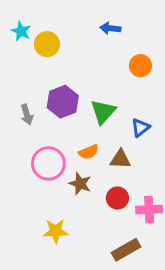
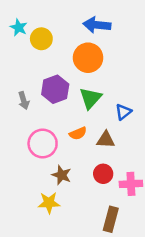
blue arrow: (110, 28) -> (97, 25), size x1.5
orange circle: (140, 66) -> (88, 58), moved, size x1.5
brown star: (80, 184) -> (62, 175), moved
brown rectangle: (126, 250) -> (111, 219), turned -45

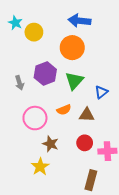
yellow star: (49, 203) -> (40, 167), turned -30

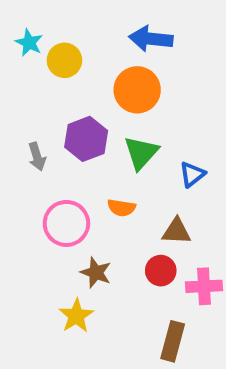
orange semicircle: (64, 110) -> (121, 208), turned 32
brown triangle: (87, 115) -> (176, 231), moved

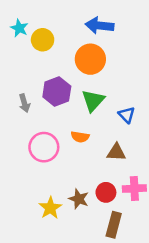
blue triangle: (192, 174) -> (127, 115), turned -36
red circle: (161, 271) -> (106, 192), moved
brown star: (96, 273) -> (79, 199), moved

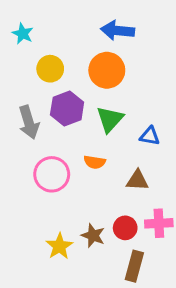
yellow circle: (43, 40) -> (50, 69), moved
gray arrow: (24, 103) -> (29, 122), size x1.5
blue triangle: (127, 115) -> (150, 136), turned -36

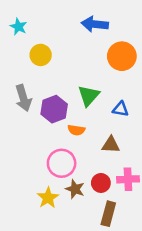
orange circle: (107, 70) -> (122, 56), moved
purple hexagon: (67, 109) -> (54, 109), moved
pink circle: (52, 174) -> (62, 163), moved

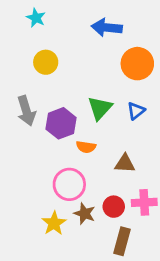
cyan star: (18, 27) -> (36, 18), moved
blue triangle: (121, 109) -> (136, 111), moved, turned -49

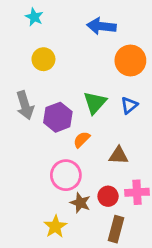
orange semicircle: (86, 147) -> (82, 140), turned 126
yellow star: (54, 223) -> (55, 227), moved

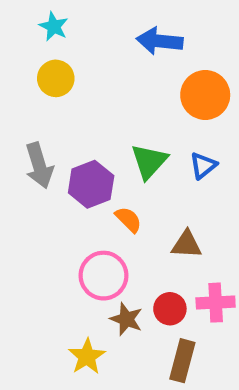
yellow circle: (43, 59) -> (56, 78), moved
orange semicircle: (82, 140) -> (128, 220), turned 90

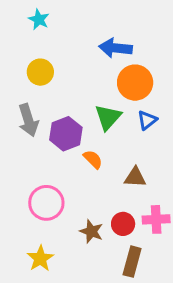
blue arrow: (160, 41) -> (116, 48), moved
yellow circle: (56, 78) -> (40, 72), moved
orange circle: (205, 95) -> (135, 83), moved
pink circle: (104, 276) -> (46, 203), moved
yellow star: (87, 356) -> (40, 259), moved

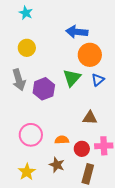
orange semicircle: (93, 159) -> (62, 140), moved, turned -48
brown star: (91, 231) -> (57, 165), moved

